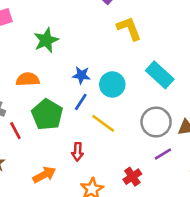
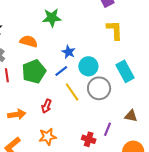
gray circle: (156, 122) -> (99, 88), moved
purple line: (163, 154) -> (108, 129), turned -56
red cross: (132, 177) -> (89, 139), moved, turned 32

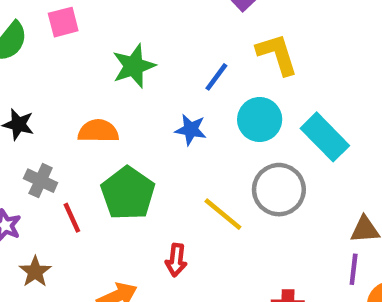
cyan circle: (88, 66) -> (260, 119), moved
blue line: (61, 71) -> (216, 77), moved
purple line: (108, 129) -> (354, 269), moved

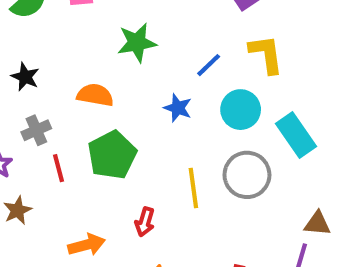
gray cross: (41, 181) -> (36, 130), turned 32
yellow line: (223, 214) -> (193, 188), turned 33

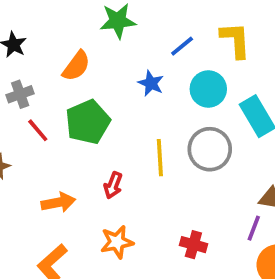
orange semicircle: (95, 95) -> (76, 66), turned 112
red line: (59, 168) -> (38, 130), turned -30

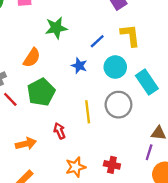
red arrow: (113, 185) -> (59, 131), turned 140
orange star: (117, 242) -> (76, 167), moved

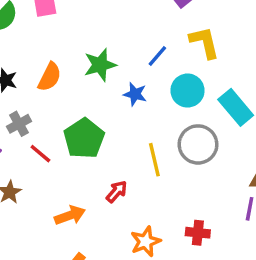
green star: (56, 28) -> (100, 65), moved
orange semicircle: (32, 58) -> (50, 77), moved
red arrow: (59, 131) -> (117, 192), turned 70

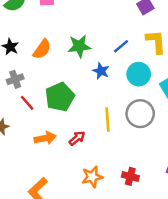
orange arrow: (70, 215) -> (45, 138), moved

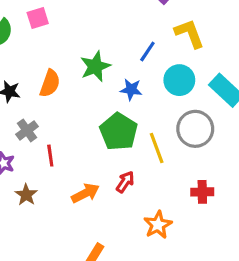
green pentagon: (60, 97) -> (119, 132), moved
red line: (27, 103) -> (50, 156), turned 49
red cross: (130, 176) -> (202, 192), moved

